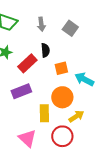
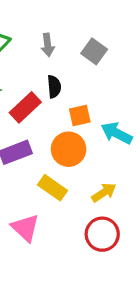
orange circle: (62, 97) -> (69, 149), moved
yellow rectangle: (44, 113) -> (52, 188), turned -54
red circle: (62, 136) -> (102, 234), moved

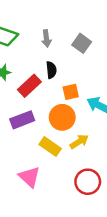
yellow arrow: (104, 192) -> (79, 142), moved

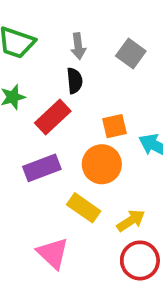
black semicircle: (51, 70) -> (75, 81), moved
yellow arrow: (79, 142) -> (131, 221), moved

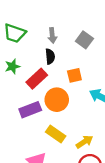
orange square: (115, 126) -> (74, 75), moved
orange circle: (102, 164) -> (57, 100), moved

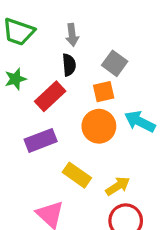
gray square: (84, 40) -> (115, 63), moved
orange circle: (57, 100) -> (99, 126), moved

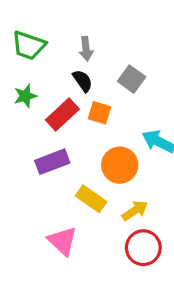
black semicircle: (69, 65) -> (83, 81), turned -30
orange square: (104, 92) -> (99, 113), moved, turned 30
orange circle: (99, 126) -> (120, 165), moved

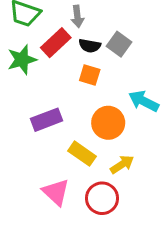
black semicircle: (83, 81) -> (90, 46), moved, turned 135
green star: (25, 96) -> (22, 60), size x1.4
red rectangle: (62, 114) -> (56, 43), moved
red circle: (143, 248) -> (102, 198), moved

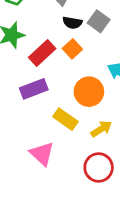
red rectangle: (56, 43) -> (42, 53), moved
orange square: (90, 75) -> (72, 49), turned 30
red circle: (102, 198) -> (99, 167), moved

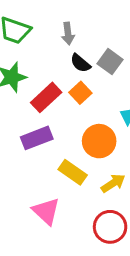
black semicircle: (72, 23) -> (80, 63), turned 30

